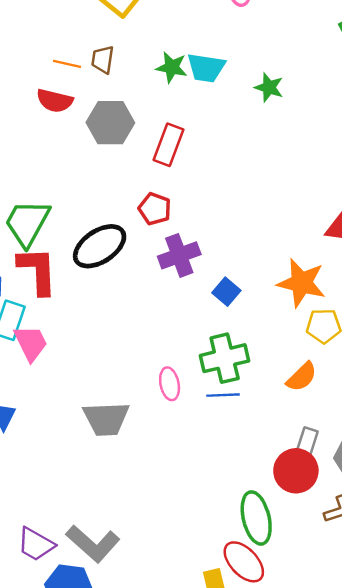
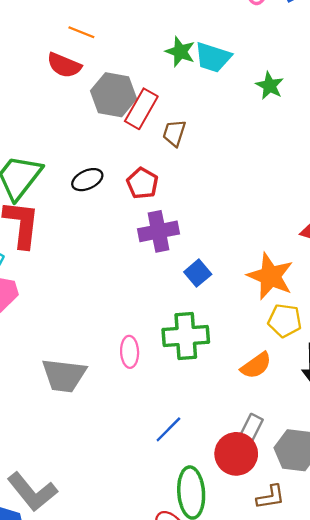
brown trapezoid: (103, 59) -> (174, 133), moved
red rectangle: (168, 145) -> (141, 109), moved
black ellipse: (100, 246) -> (87, 180), moved, size x0.6
blue line: (223, 395) -> (168, 429), moved, turned -52

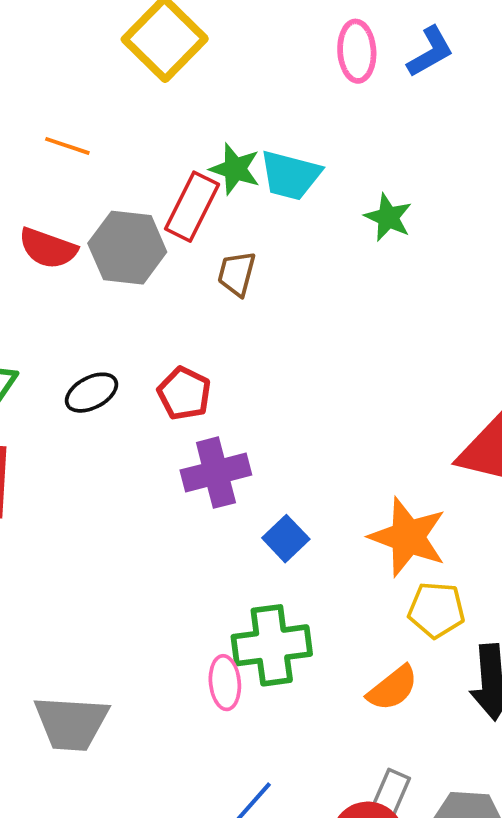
red semicircle: (64, 65) -> (48, 248), moved
red rectangle: (141, 109) -> (192, 207), moved
brown trapezoid: (174, 133) -> (237, 274), moved
pink ellipse: (130, 352) -> (225, 683), moved

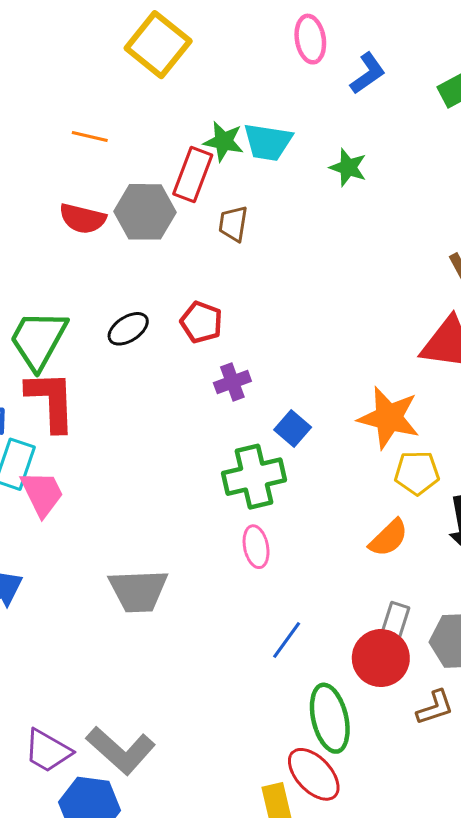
blue L-shape: (430, 52) -> (368, 73), moved
purple cross: (216, 473) -> (232, 382), size x0.7
green cross: (272, 645) -> (254, 477), moved

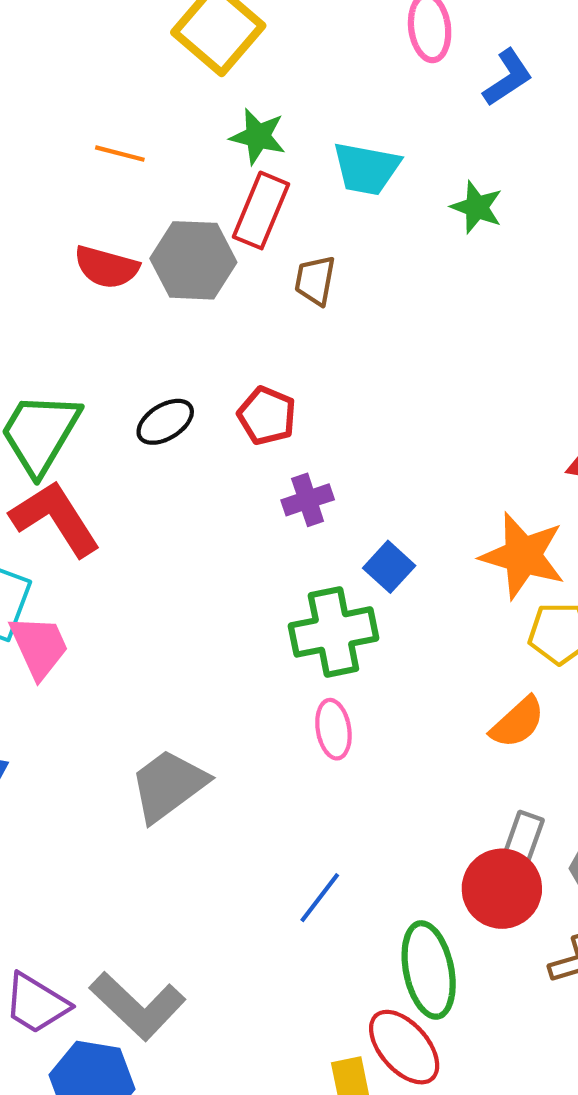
green star: (224, 141) -> (258, 136), moved
red L-shape: (51, 401) -> (55, 518), turned -32
gray trapezoid: (138, 591) -> (168, 785), turned 144
blue line: (287, 640) -> (320, 898), moved

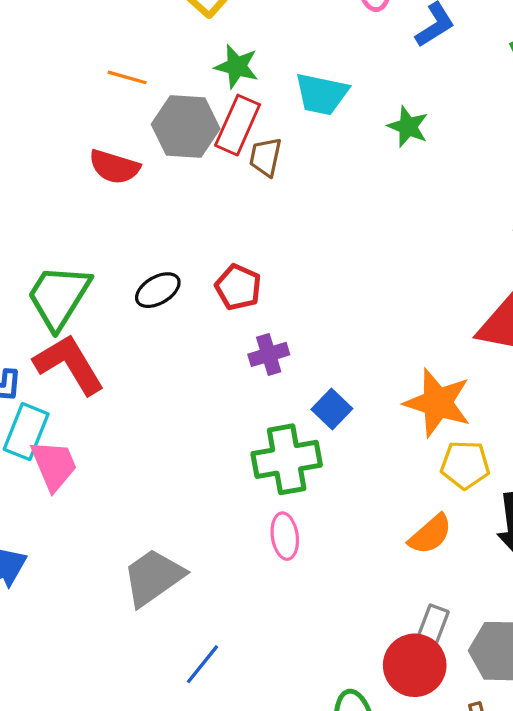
gray hexagon: (193, 260) -> (186, 127), moved
brown trapezoid: (315, 280) -> (265, 157), moved
blue line: (320, 898) -> (202, 664), moved

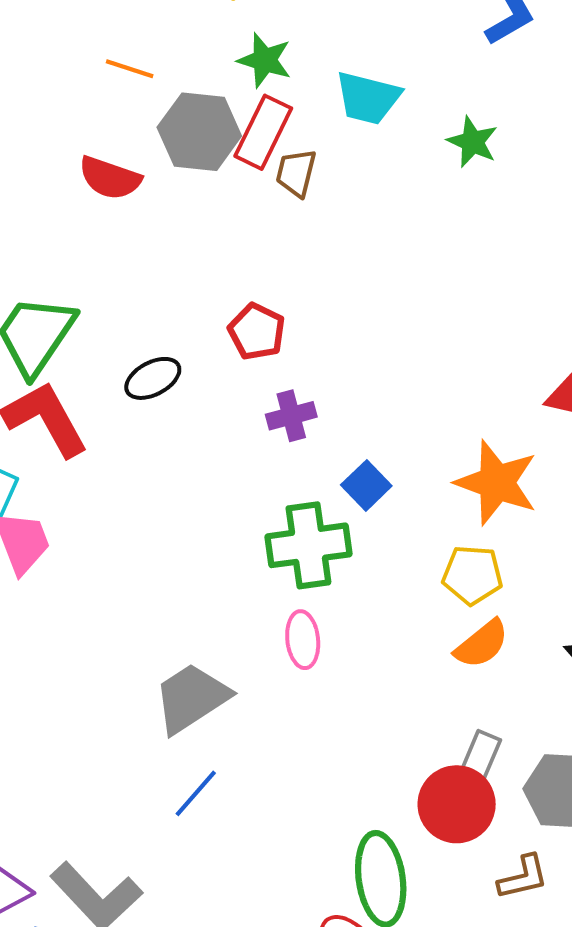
black ellipse: (158, 290) -> (153, 378), moved
yellow pentagon: (465, 465) -> (472, 575), moved
gray trapezoid: (153, 577) -> (191, 698), moved

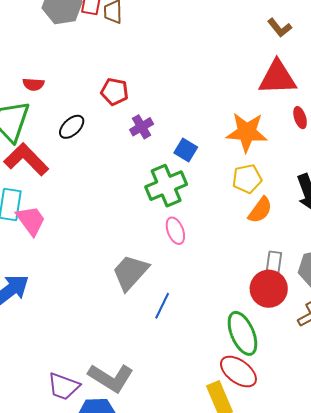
red semicircle: (110, 178) -> (33, 84), moved, size x0.7
blue line: (196, 793) -> (162, 306), moved

